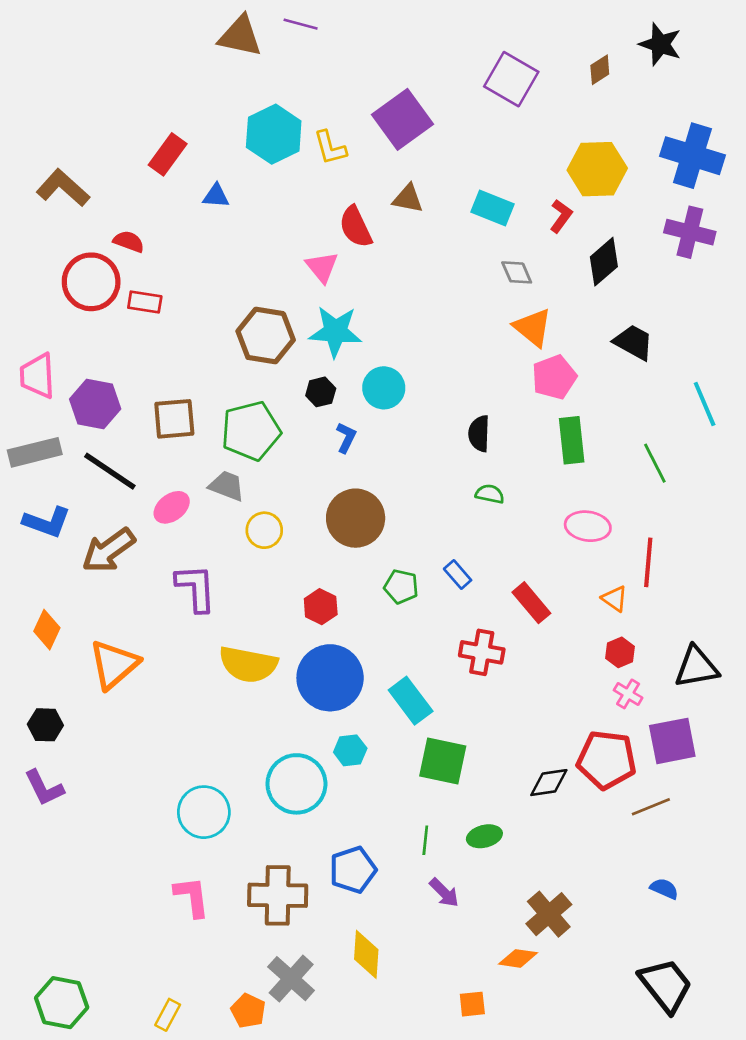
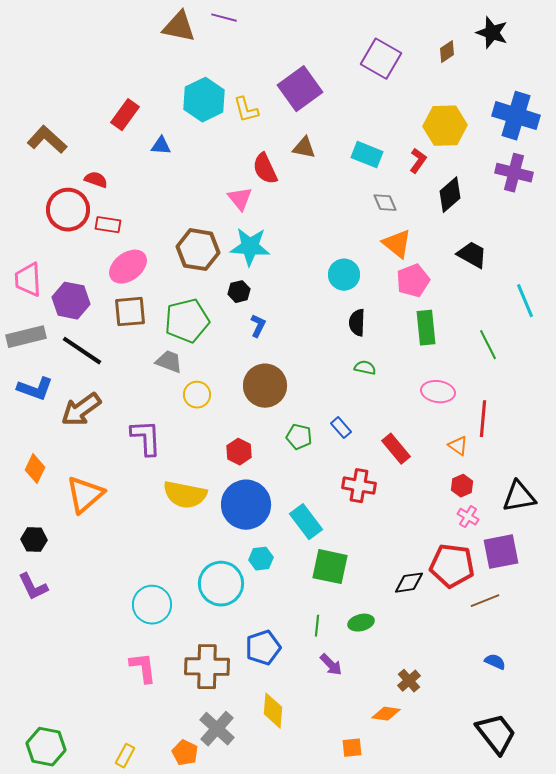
cyan circle: (384, 388) -> (344, 275), moved
pink ellipse: (172, 507) -> (128, 267), moved, size x1.4
brown cross: (549, 914) -> (409, 681), size x0.7

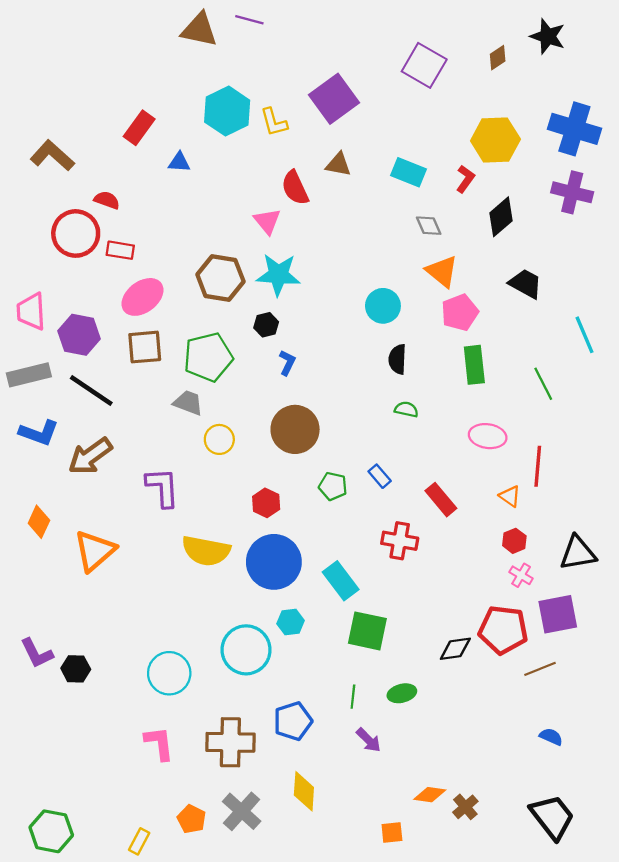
black hexagon: (34, 540) -> (76, 669), moved
brown cross: (409, 681) -> (465, 807), moved
orange pentagon: (185, 753) -> (191, 819), moved

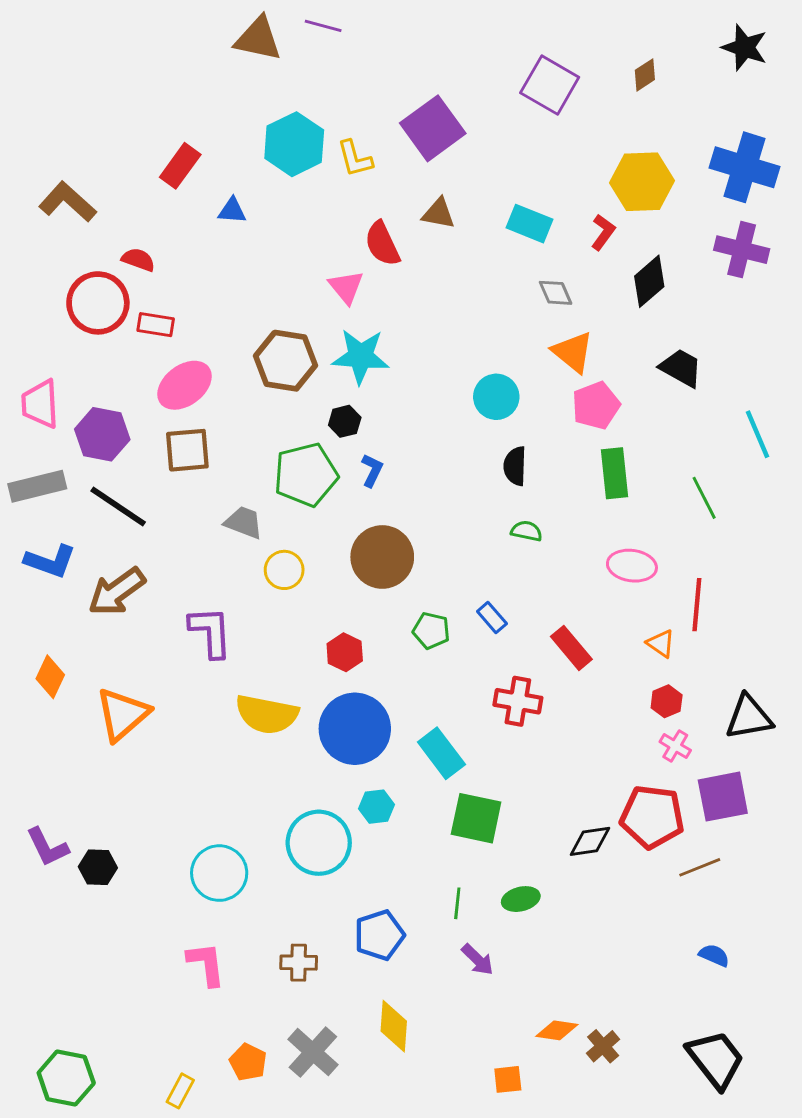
black star: (548, 36) -> (745, 47), moved
green pentagon: (208, 357) -> (306, 475), moved
brown cross: (230, 742) -> (299, 963), size x0.6

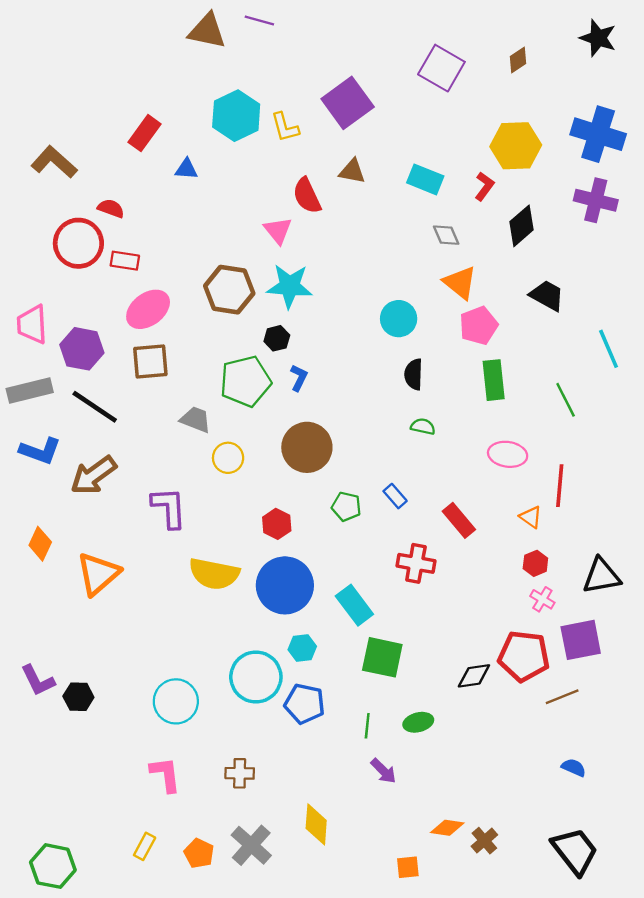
blue pentagon: (379, 935) -> (305, 704), moved, turned 30
yellow rectangle: (180, 1091) -> (145, 846), moved

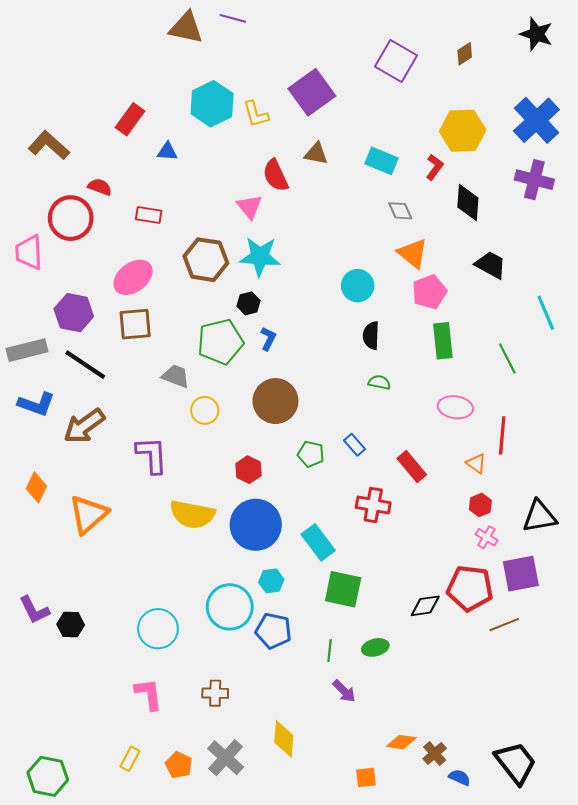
blue cross: (598, 134) -> (536, 120), turned 30
black diamond: (522, 226) -> (468, 202), turned -45
red rectangle: (125, 261) -> (149, 215), moved
pink trapezoid: (32, 324) -> (29, 252), moved
blue semicircle: (574, 767) -> (460, 777), moved

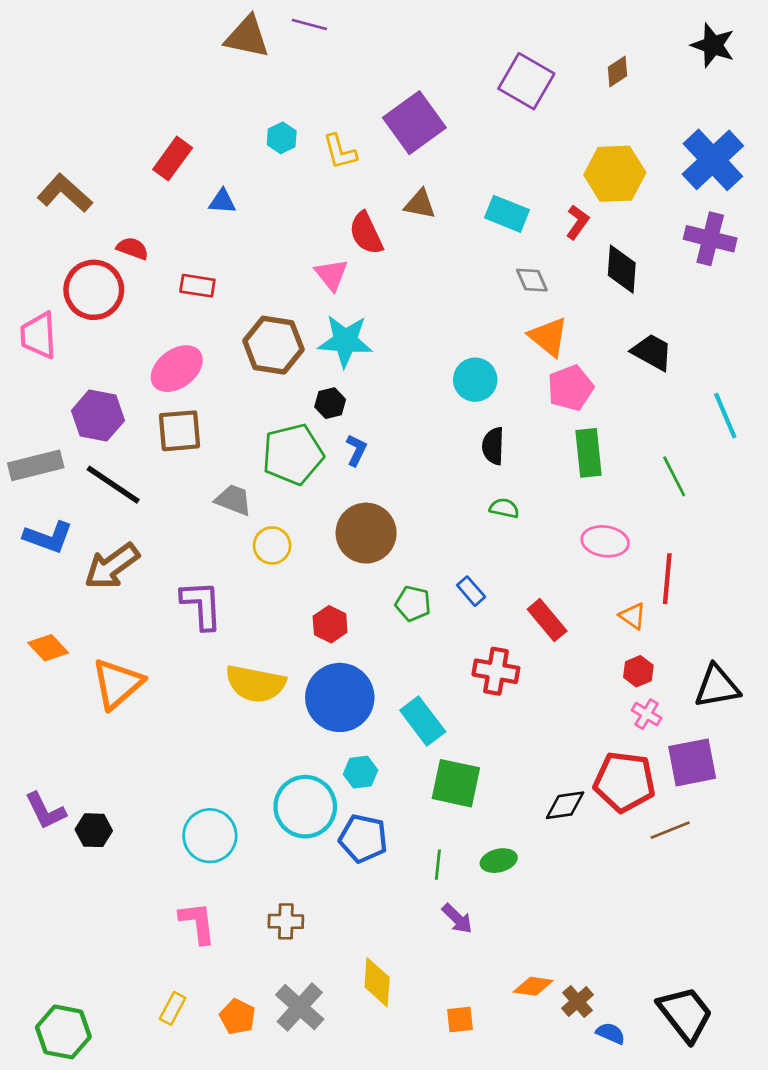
cyan hexagon: (212, 104) -> (282, 138), size x0.5
orange diamond: (36, 487) -> (48, 648), turned -68
orange square: (366, 777) -> (460, 1019), moved

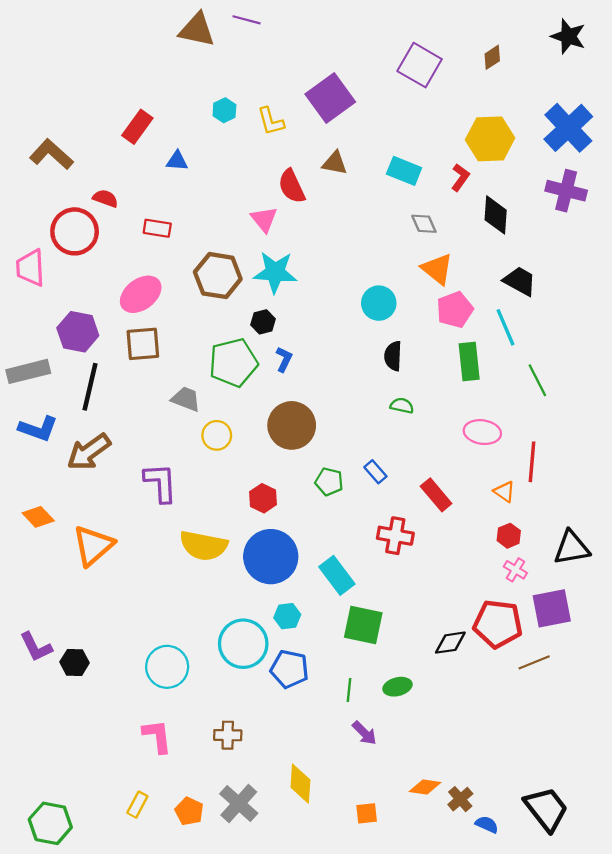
cyan line: (725, 416) -> (505, 327), moved
black line: (113, 485) -> (90, 387), turned 69

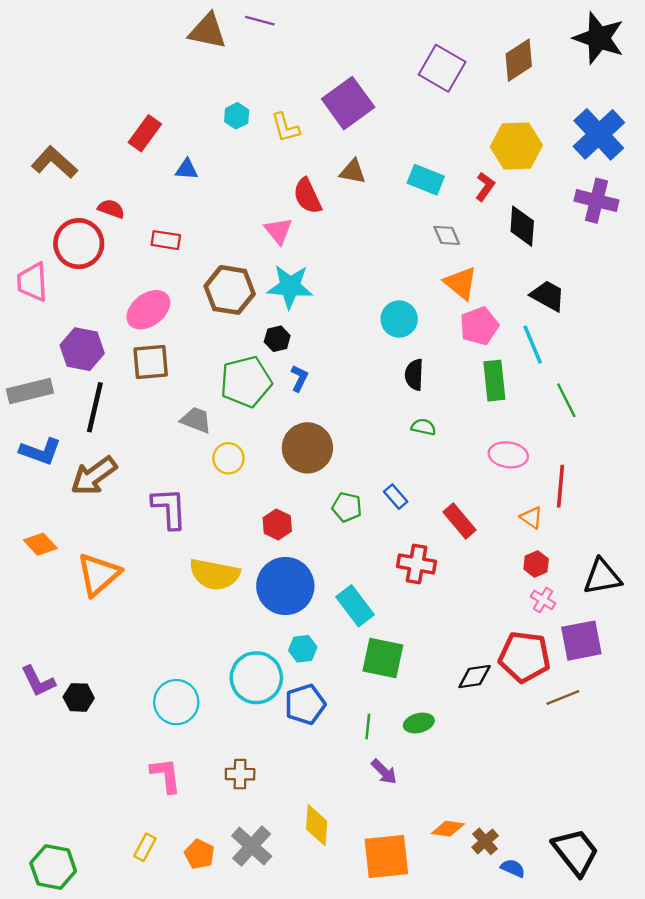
black star: (568, 36) -> (599, 38), size x1.4
brown diamond: (492, 57) -> (519, 60), size x1.6
blue pentagon: (289, 669) -> (305, 704), turned -30
orange square: (367, 813) -> (386, 856), size x2.0

